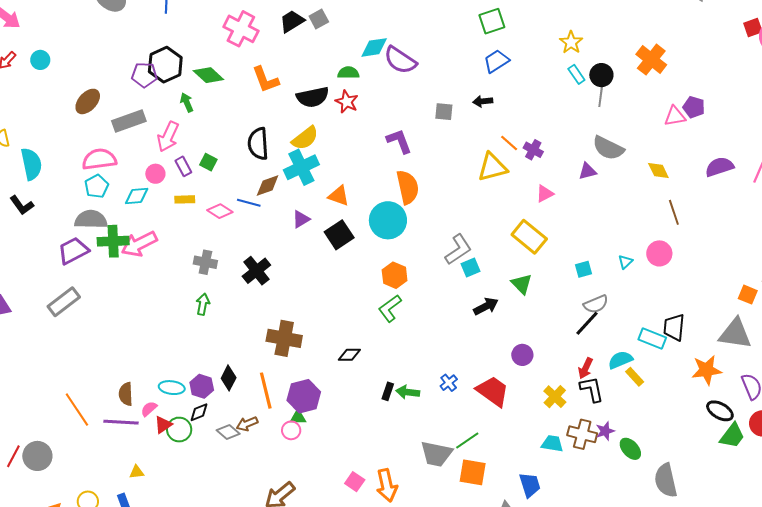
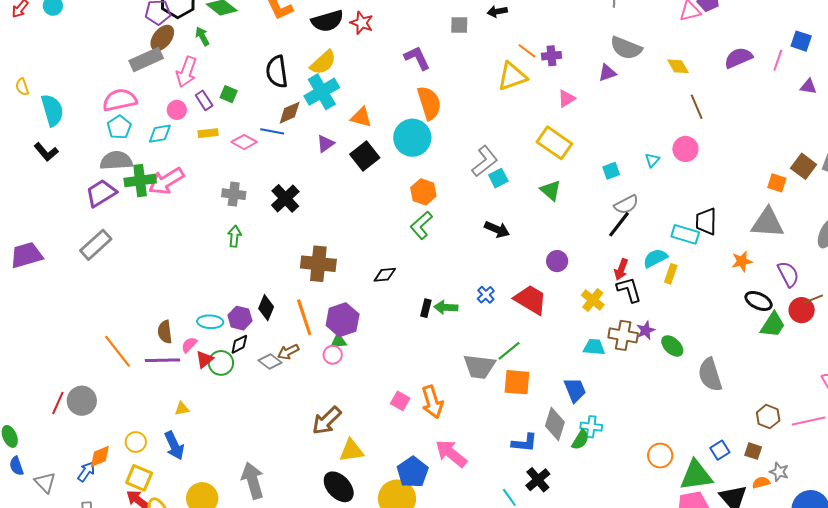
brown ellipse: (88, 101) -> (162, 38), moved
purple cross: (533, 150) -> (551, 56), turned -30
black arrow: (486, 306) -> (497, 229), moved, turned 55
orange star: (707, 370) -> (742, 261), size x0.7
yellow rectangle: (635, 377) -> (671, 274), turned 66

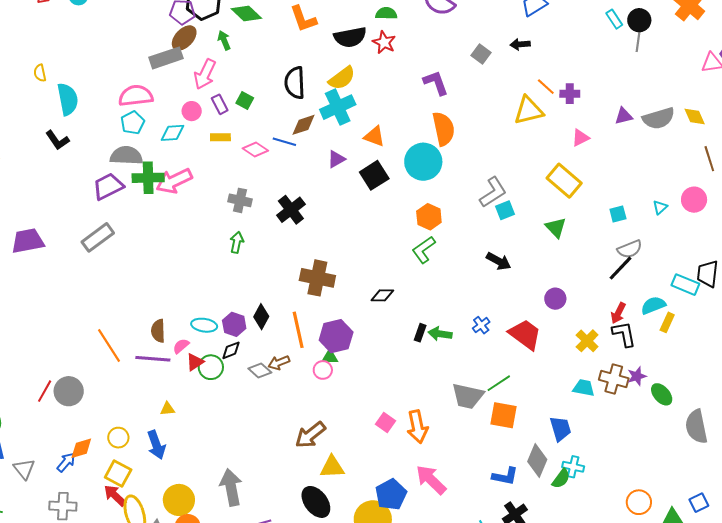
gray square: (459, 25) -> (481, 54), turned 30
gray semicircle: (626, 48) -> (659, 118), moved, turned -44

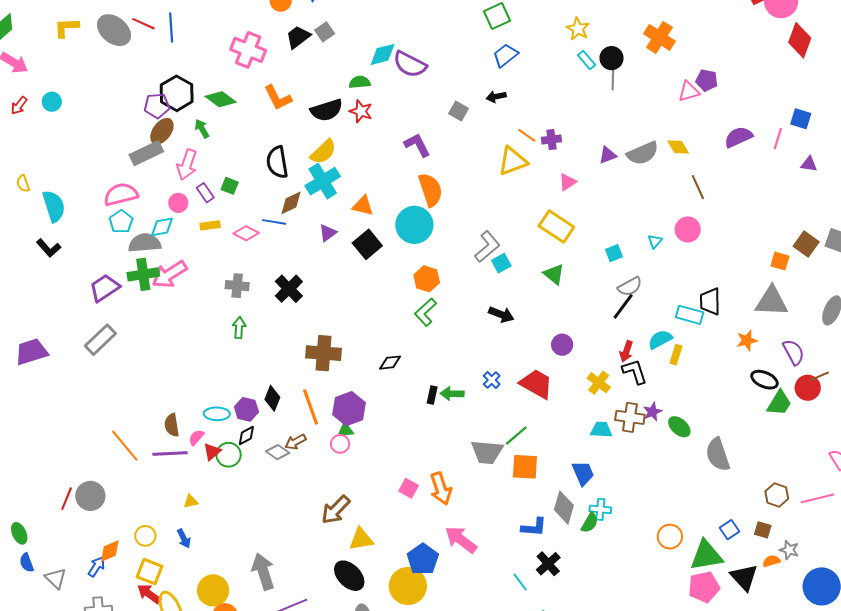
gray semicircle: (126, 156) -> (145, 243), moved
blue arrow: (156, 445) -> (184, 538), size x0.7

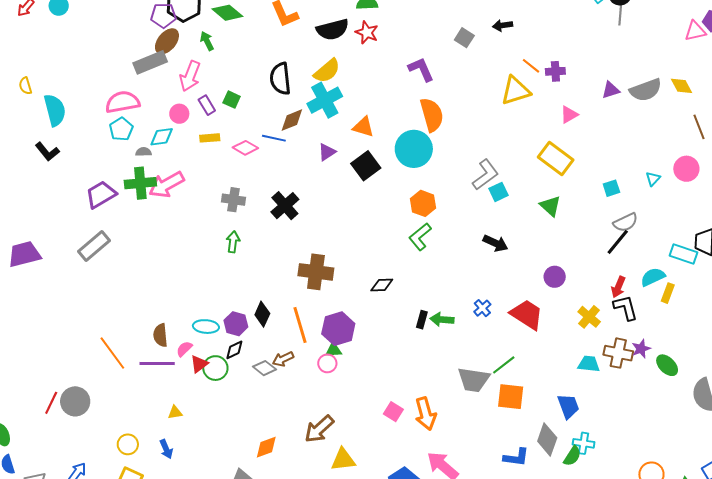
gray semicircle: (145, 243) -> (143, 152), size x0.5
orange diamond: (110, 551) -> (266, 447), moved

